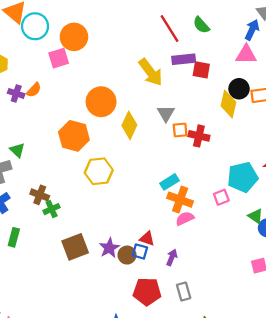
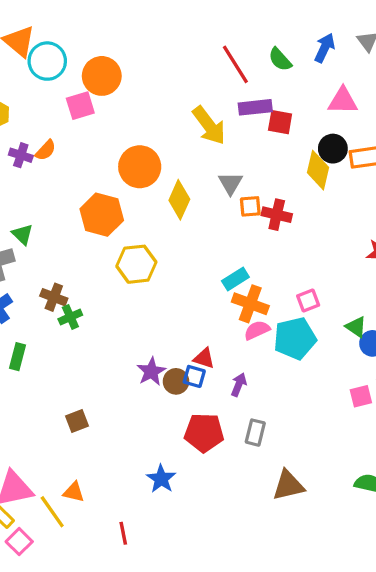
blue arrow: (252, 30) -> (325, 48), moved
cyan pentagon: (243, 177) -> (295, 338), moved
brown square: (75, 247) -> (77, 421), moved, size x0.6
gray rectangle: (184, 292) -> (255, 433), turned 30

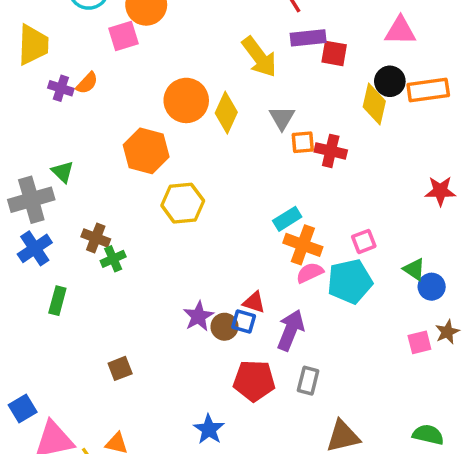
yellow diamond: (179, 200) -> (226, 113), moved
purple arrow: (239, 385) -> (291, 330), size x1.6

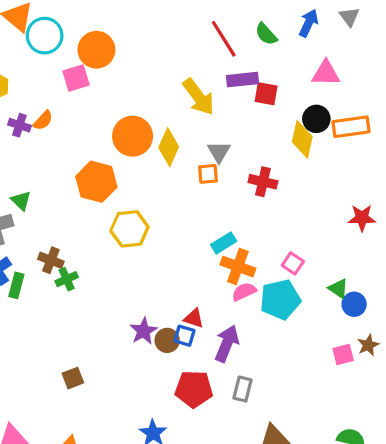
orange square: (303, 142) -> (208, 174), moved
pink square: (364, 241) -> (293, 263), turned -35
green rectangle: (57, 301) -> (16, 285), moved

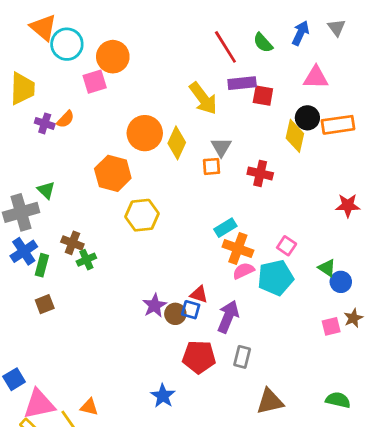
brown square: (73, 378) -> (45, 304), moved

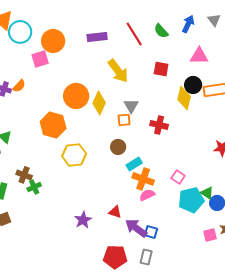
purple rectangle: (242, 83) -> (97, 37), moved
cyan pentagon: (275, 278) -> (191, 200), moved
blue square: (191, 310) -> (151, 232), moved
brown circle: (175, 314) -> (118, 147), moved
purple arrow: (228, 317) -> (136, 228), turned -75

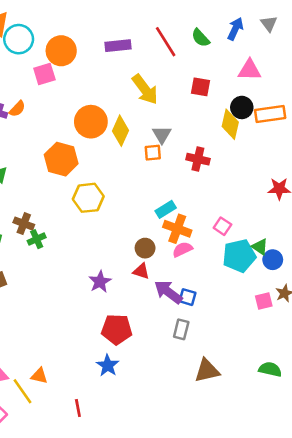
brown circle: (118, 147) -> (145, 248), moved
red pentagon: (115, 257) -> (117, 329), moved

